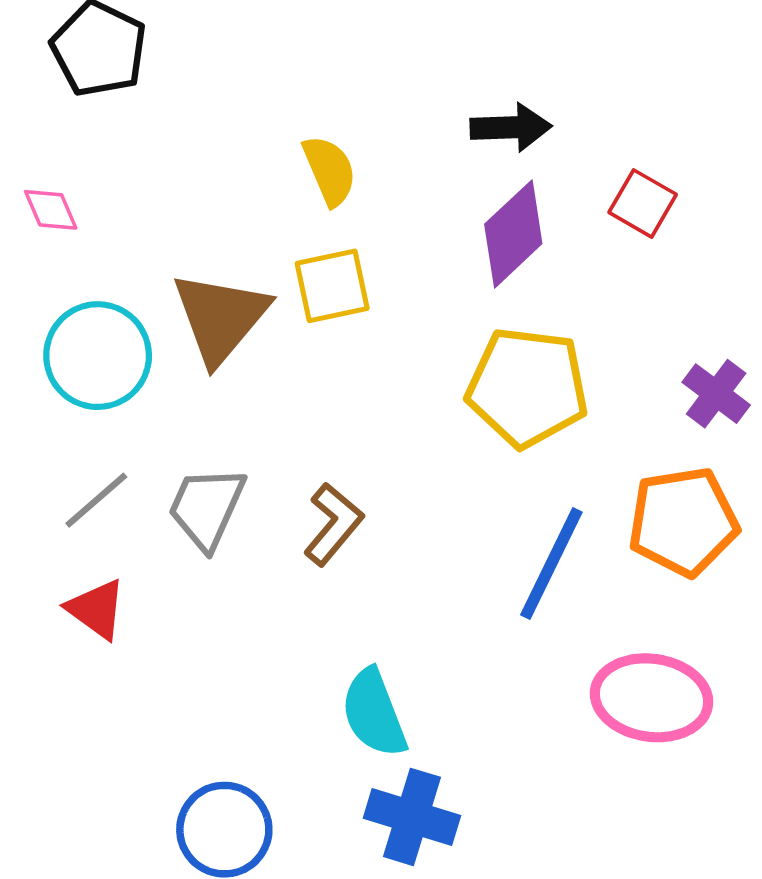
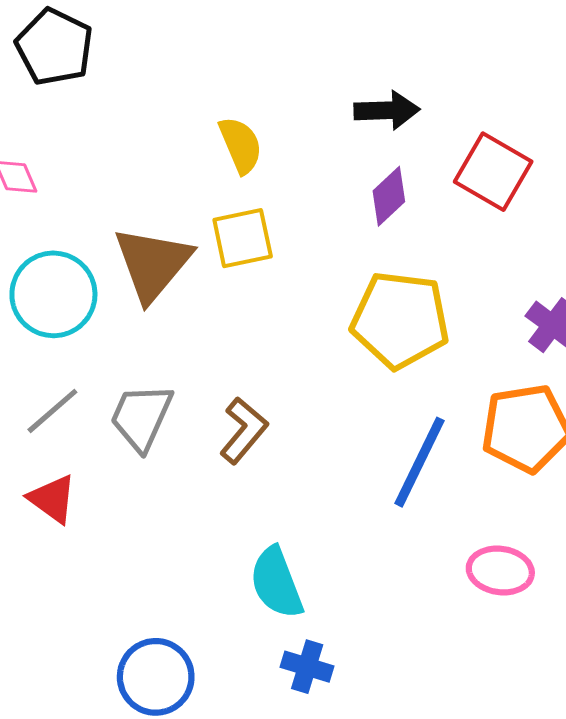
red square: (643, 203) -> (493, 172), size x1.4
purple diamond: (513, 234) -> (389, 196), size x0.7
pink ellipse: (651, 698) -> (500, 571), size x0.7
blue cross: (412, 817) -> (307, 667), size x0.7

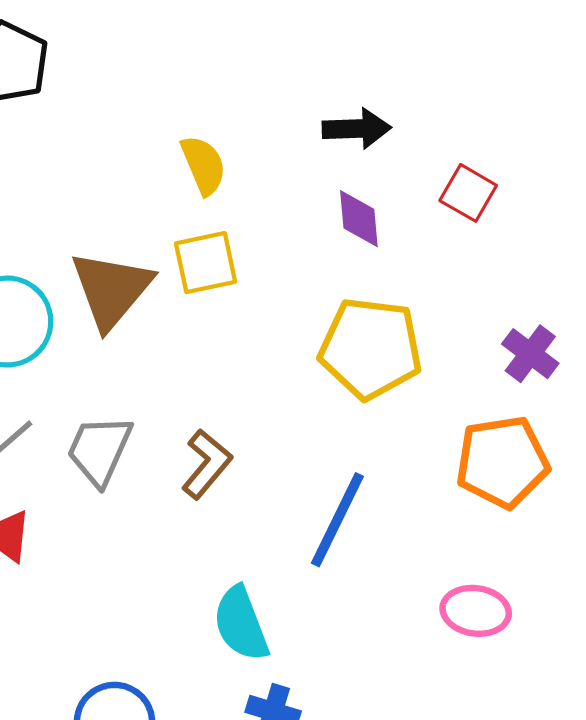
red square: (493, 172) -> (468, 193), size x0.7
purple diamond: (389, 196) -> (359, 219), turned -52
blue line: (420, 462) -> (337, 520), moved

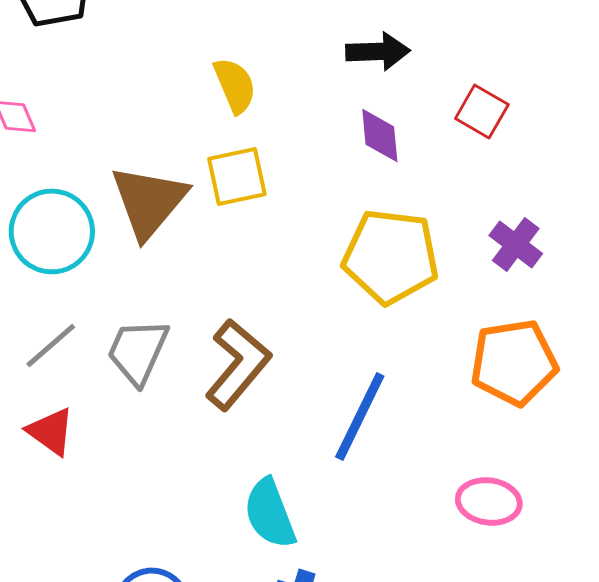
purple cross: (530, 354) -> (516, 244), moved
brown L-shape: (207, 464) -> (238, 364), size x1.4

